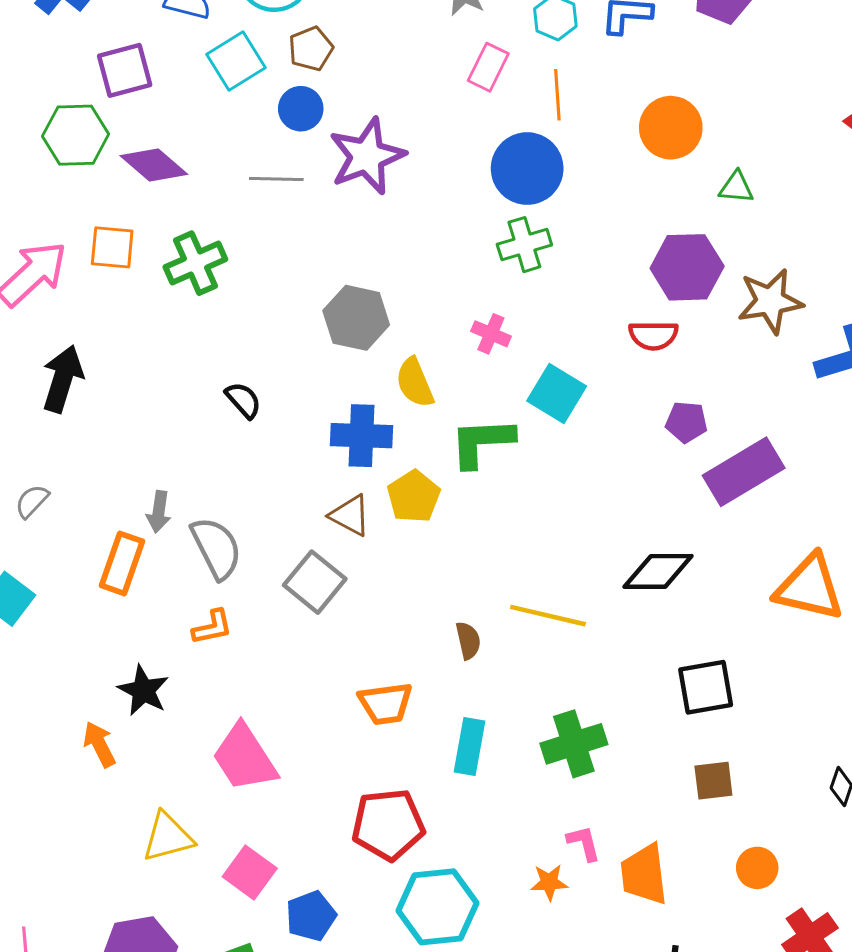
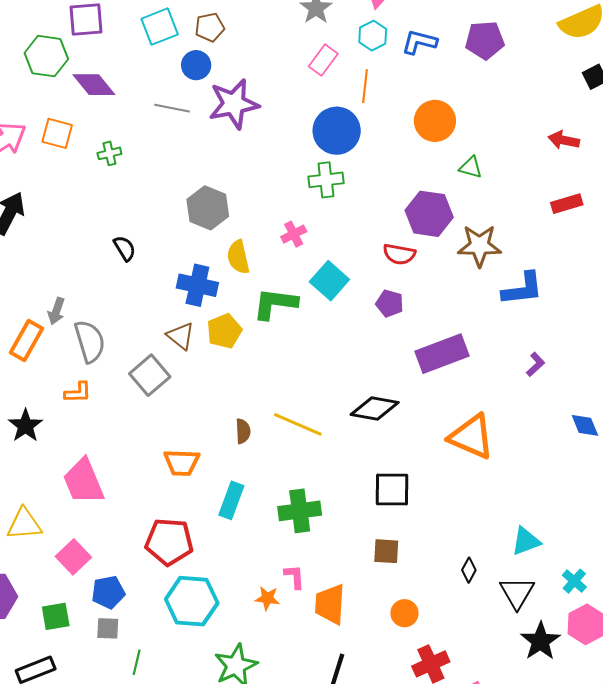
green cross: (195, 263) -> (109, 153), size x0.6
pink cross: (491, 334) -> (294, 234), turned 30
purple pentagon: (686, 422) -> (390, 303), moved

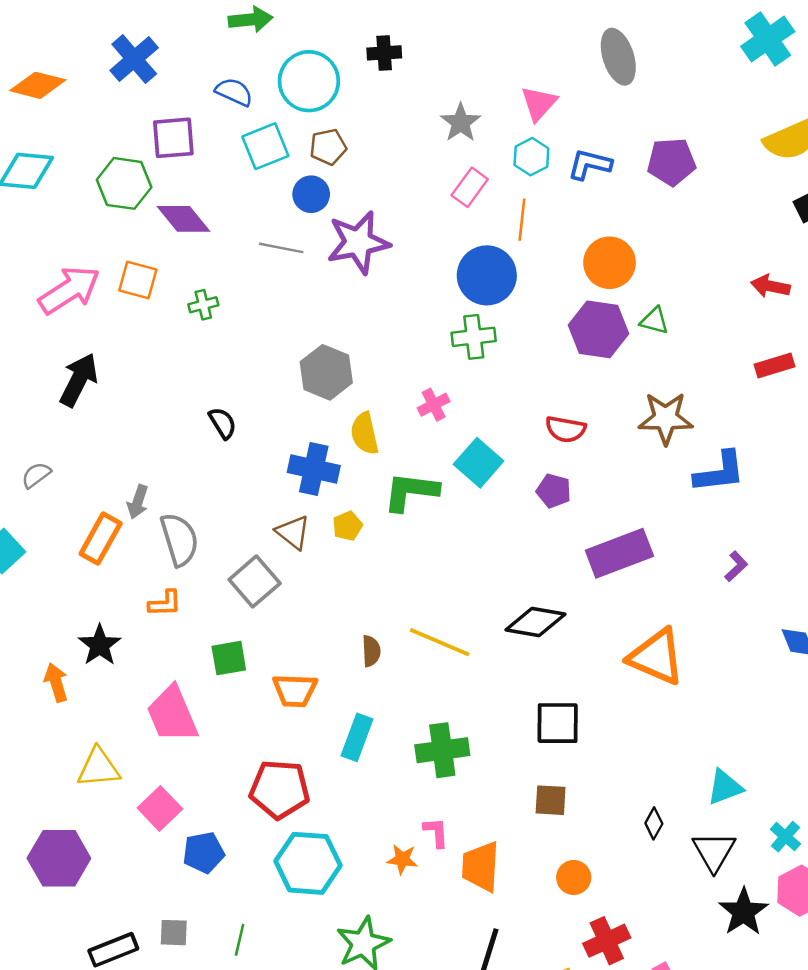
purple hexagon: (429, 214) -> (598, 329), moved
yellow pentagon: (224, 331) -> (347, 526), size x0.7
green square: (56, 616) -> (229, 658), moved
gray square: (108, 628) -> (174, 933), moved

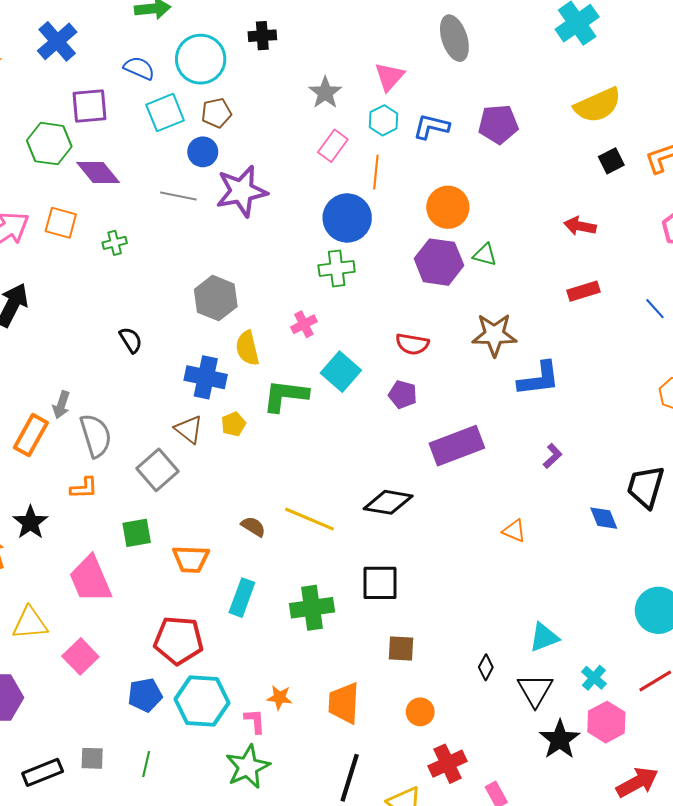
brown semicircle: (371, 651) -> (253, 527), turned -55
orange triangle: (656, 657) -> (514, 531), moved, size x0.5
black square: (558, 723) -> (380, 583), moved
pink L-shape: (436, 832) -> (255, 721), moved
blue pentagon: (204, 853) -> (145, 695), moved

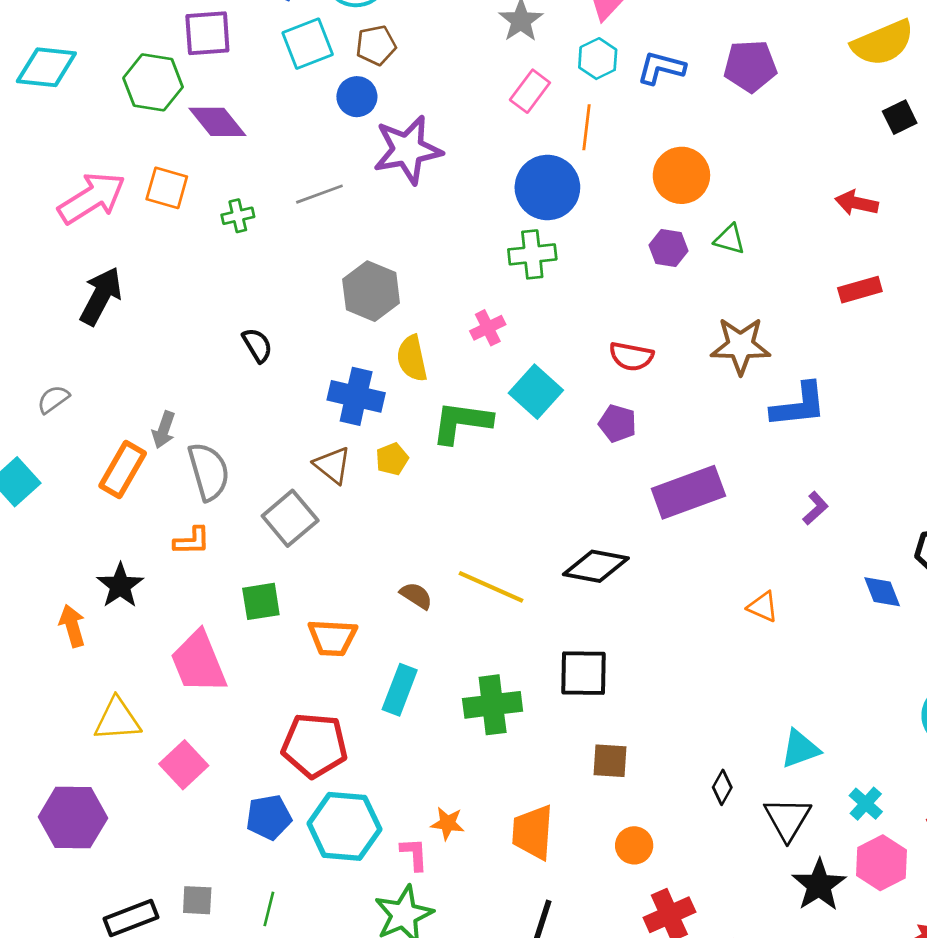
gray line: (178, 196) -> (319, 194), moved, turned -32
purple hexagon: (439, 262) -> (668, 248), size x0.6

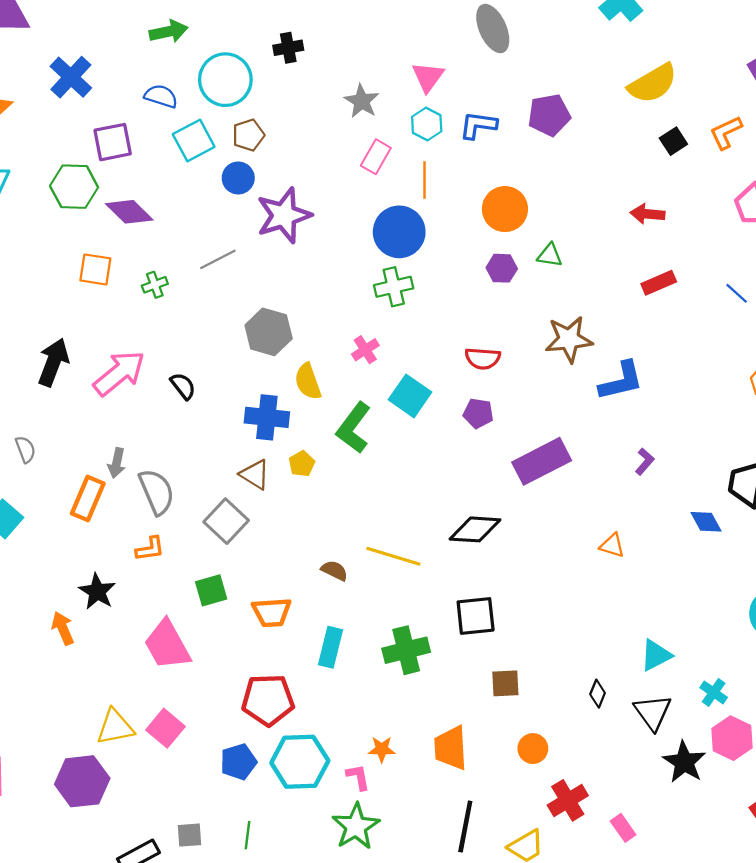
pink arrow: (92, 198) -> (119, 373), moved
gray semicircle: (53, 399) -> (25, 449), turned 112
green L-shape: (462, 422) -> (354, 428), turned -54
yellow triangle: (117, 719) -> (115, 727), moved

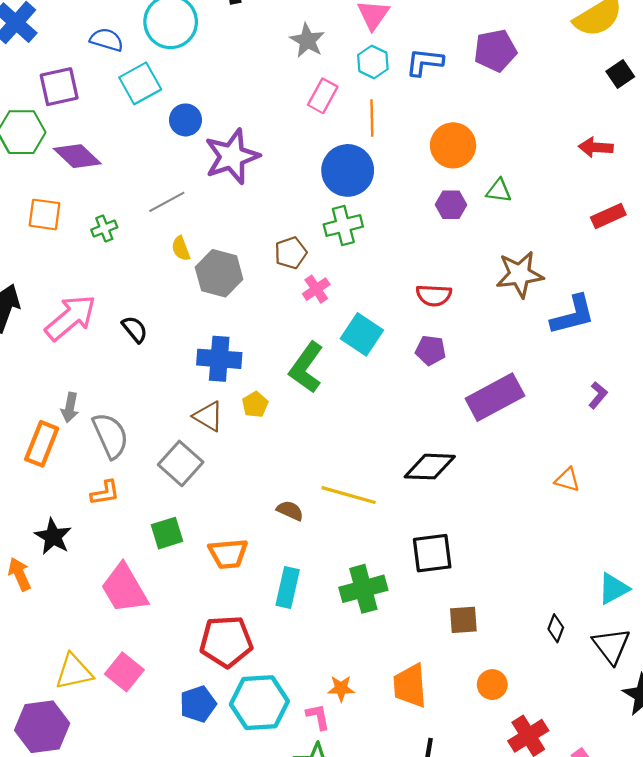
brown pentagon: (248, 135) -> (291, 253), moved
yellow semicircle: (308, 381) -> (181, 248), moved, size x0.7

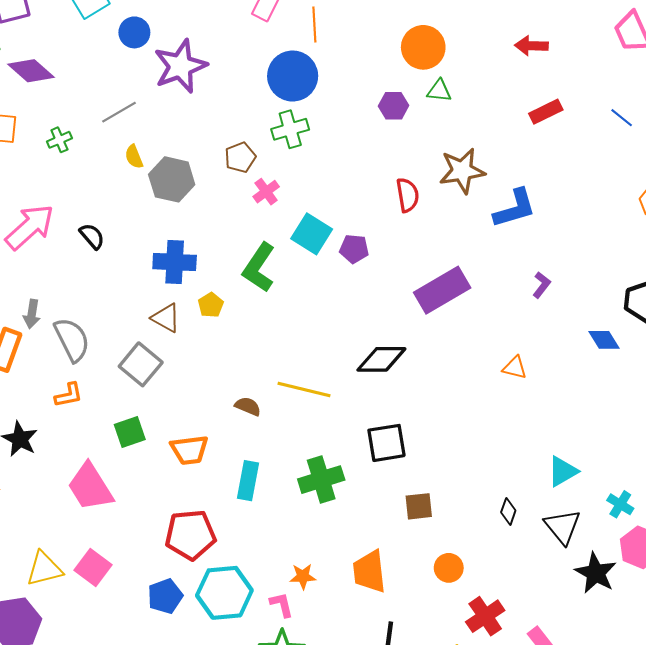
orange circle: (453, 145) -> (423, 47), moved
red semicircle: (434, 295) -> (408, 195), moved, turned -100
purple pentagon: (431, 350) -> (354, 249), moved

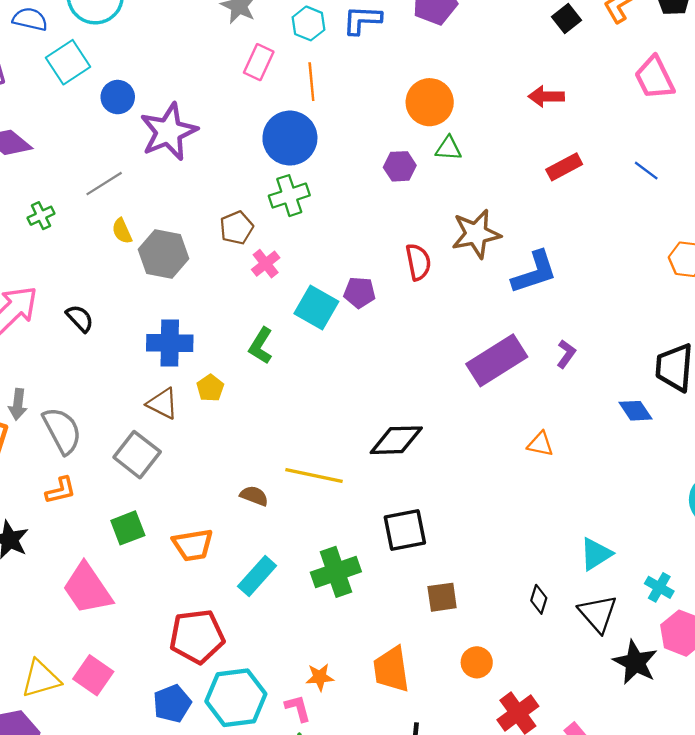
purple pentagon: (354, 249) -> (360, 292), moved
green L-shape: (259, 267) -> (261, 346), size x0.7
purple rectangle: (442, 290) -> (497, 360), moved
cyan rectangle: (248, 481) -> (257, 576), turned 33

